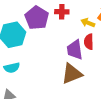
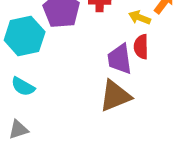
cyan semicircle: (12, 68) -> (23, 87), turned 42

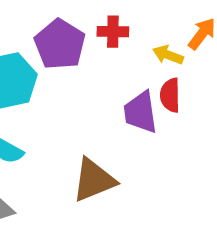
brown triangle: (115, 96) -> (94, 180), moved

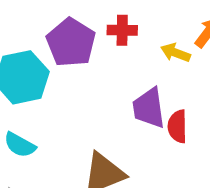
red semicircle: (170, 95) -> (177, 126), moved

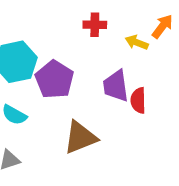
purple pentagon: (71, 42) -> (55, 79), moved

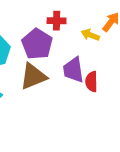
purple pentagon: (55, 79) -> (37, 44), moved
brown triangle: (80, 137) -> (33, 76), moved

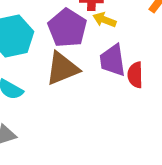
yellow arrow: (90, 35) -> (105, 20), moved

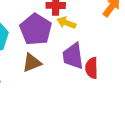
brown triangle: (62, 68) -> (32, 63), size x0.7

